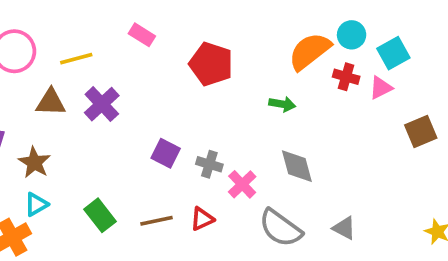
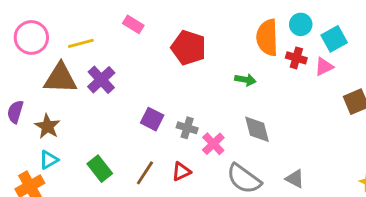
orange semicircle: (310, 51) -> (267, 38), turned -54
brown triangle: (51, 102) -> (60, 78), size x1.4
brown line: (157, 221) -> (145, 173), turned -45

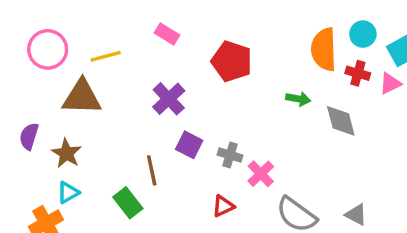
purple cross: (101, 80) -> (169, 99), moved
gray diamond: (257, 129) -> (341, 121), moved
brown line: (145, 173) -> (152, 170), moved, turned -45

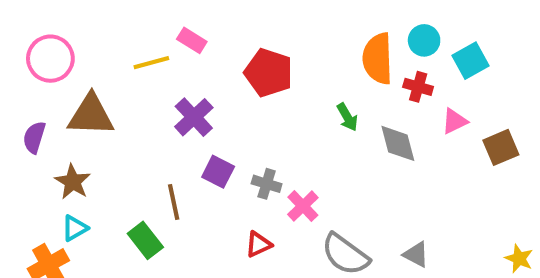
yellow line: (106, 56) -> (151, 63), moved
pink triangle: (390, 83) -> (454, 121), moved
green arrow: (298, 99) -> (347, 117), turned 50
purple semicircle: (29, 136) -> (34, 137), moved

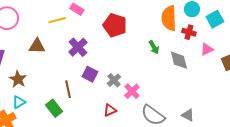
brown triangle: (91, 115) -> (37, 46), moved, size x0.7
gray cross: (267, 184) -> (114, 80), turned 32

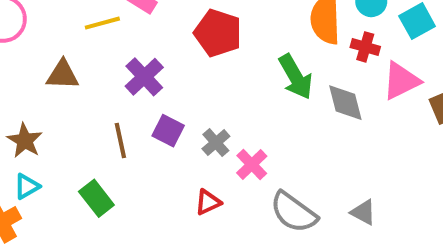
green arrow: (154, 47) -> (296, 77), size x1.6
pink triangle: (207, 49) -> (401, 81), size x1.5
brown line: (68, 89) -> (120, 141), moved

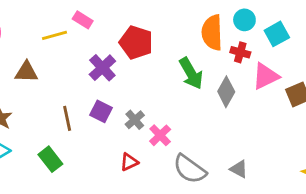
purple cross: (144, 77) -> (102, 68), moved
gray diamond: (345, 103) -> (226, 92), turned 44

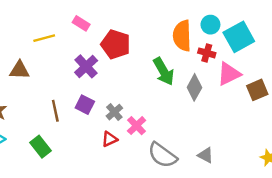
pink rectangle: (83, 20) -> (81, 23), moved
cyan square: (277, 34) -> (239, 37), size x1.4
red triangle: (129, 162) -> (109, 139), moved

